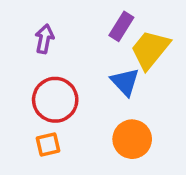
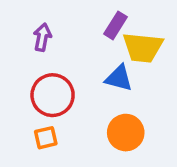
yellow trapezoid: (150, 50) -> (143, 48), turned -123
blue triangle: (125, 82) -> (119, 78), turned -32

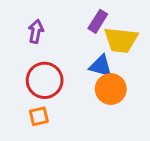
orange circle: (126, 133) -> (111, 89), moved

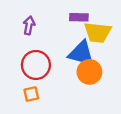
purple rectangle: (98, 21) -> (79, 17), turned 60
blue triangle: (101, 66) -> (81, 53), size x1.4

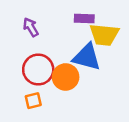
purple arrow: (29, 25) -> (31, 27), turned -42
orange circle: (89, 72) -> (66, 77), moved

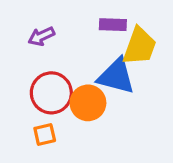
purple arrow: (31, 27) -> (41, 36), turned -84
yellow trapezoid: (104, 35) -> (140, 46), turned -76

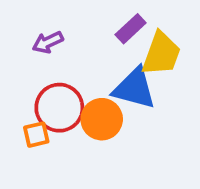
purple rectangle: (113, 25) -> (131, 29), turned -45
orange square: (45, 135) -> (36, 135), moved

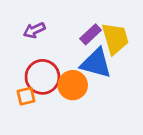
purple rectangle: (131, 29) -> (91, 34), moved
yellow trapezoid: (161, 54) -> (115, 38), turned -36

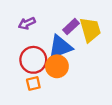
blue triangle: (96, 63) -> (60, 47), moved, turned -36
orange square: (26, 96) -> (33, 83), moved

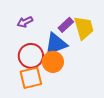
orange square: (33, 83) -> (31, 78), size x1.6

